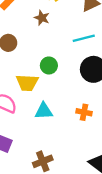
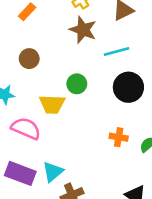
brown star: (42, 18) -> (83, 30), moved, size x1.5
cyan triangle: (44, 111) -> (53, 172), moved, turned -36

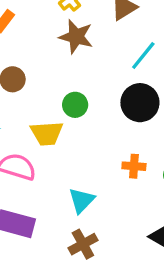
cyan line: (117, 51) -> (143, 55), moved, turned -30
cyan triangle: (53, 172) -> (82, 200), moved

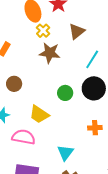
green circle: (75, 105) -> (65, 93), moved
yellow trapezoid: (47, 133) -> (39, 114), turned 45

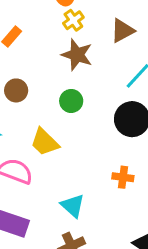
green circle: (65, 93) -> (71, 101), moved
cyan triangle: (65, 153) -> (73, 206), turned -36

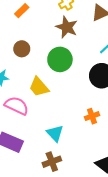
green circle: (71, 101) -> (60, 59), size x1.5
orange cross: (123, 177) -> (92, 116), turned -32

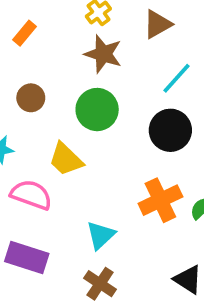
orange cross: (92, 116) -> (160, 200), size x1.6
cyan triangle: (55, 133) -> (101, 235), turned 36
brown cross: (52, 162) -> (100, 284), turned -30

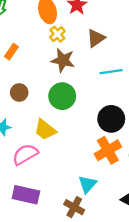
cyan line: (176, 78) -> (111, 72), turned 45
black circle: (170, 130) -> (111, 119), moved
pink semicircle: (31, 195) -> (25, 154), turned -45
cyan triangle: (101, 235) -> (87, 184), moved

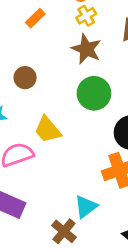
orange rectangle: (11, 52) -> (35, 18), moved
green circle: (62, 96) -> (94, 93), moved

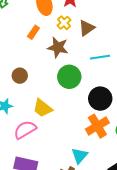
yellow cross: (86, 16) -> (64, 23), moved
orange rectangle: (35, 18) -> (33, 32), moved

